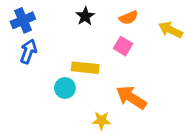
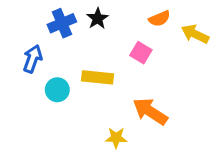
orange semicircle: (129, 18) -> (159, 19), moved
blue cross: (23, 20) -> (62, 23), moved
cyan circle: (65, 88) -> (57, 90), moved

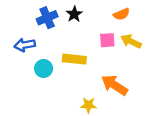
yellow arrow: (195, 34) -> (131, 41), moved
pink square: (141, 53) -> (107, 40), turned -35
blue arrow: (33, 59) -> (25, 45), turned -120

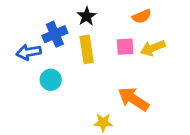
blue cross: (47, 18) -> (55, 34), moved
yellow arrow: (131, 41) -> (153, 48), turned -48
yellow rectangle: (74, 59) -> (87, 49), moved, turned 75

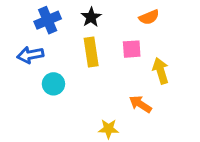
blue cross: (55, 34) -> (48, 20), moved
yellow arrow: (153, 48) -> (161, 71), moved, turned 95
orange arrow: (133, 99) -> (140, 104), size x0.7

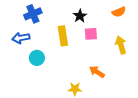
black star: (91, 17) -> (80, 16), moved
orange semicircle: (149, 17) -> (119, 12), moved
yellow arrow: (161, 71) -> (121, 45), moved

